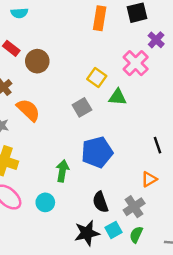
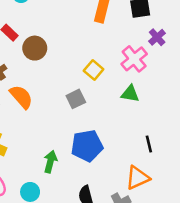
green triangle: (117, 97) -> (130, 94), moved
orange triangle: (149, 179) -> (137, 178), size x1.5

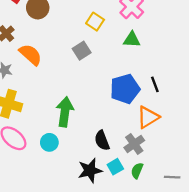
blue pentagon: (87, 146) -> (125, 89), moved
green arrow: (50, 162) -> (65, 112), size x1.4

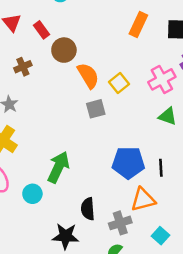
green triangle: (132, 40) -> (168, 116), moved
orange semicircle: (31, 55) -> (88, 76), moved
cyan square: (115, 167) -> (160, 236), moved, turned -35

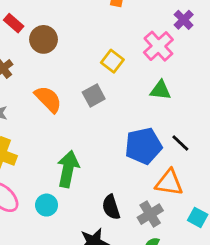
orange semicircle: (88, 76) -> (48, 99), moved
green triangle: (168, 116) -> (160, 90), moved
black line: (161, 168) -> (180, 143), turned -30
orange triangle: (143, 200) -> (169, 183), turned 36

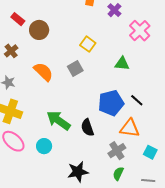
purple cross: (184, 20) -> (114, 10), moved
pink cross: (158, 46) -> (140, 31), moved
green arrow: (68, 169) -> (58, 120), turned -65
black semicircle: (111, 207) -> (87, 128), moved

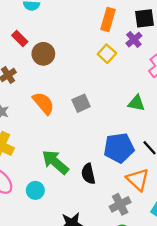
yellow square: (88, 44) -> (107, 54), moved
orange triangle: (130, 128) -> (138, 180), turned 30

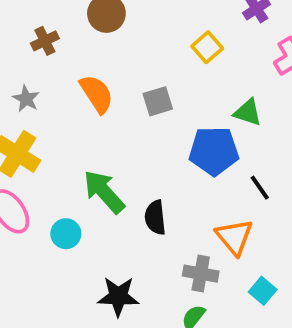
yellow square: (107, 54) -> (207, 47), moved
blue pentagon: (119, 148) -> (214, 151), moved
gray cross: (120, 204) -> (201, 274), turned 30

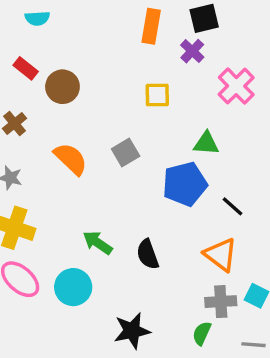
yellow square: (207, 47) -> (157, 95), turned -36
green arrow: (104, 192) -> (98, 243), size x0.7
cyan circle: (66, 234) -> (73, 287), size x1.4
gray cross: (201, 274) -> (221, 302), moved

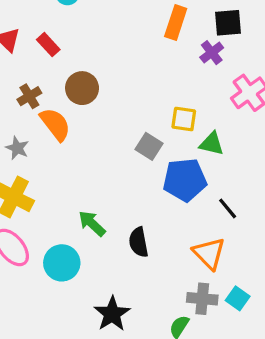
brown circle: (62, 87) -> (82, 88), moved
yellow square: (157, 95) -> (184, 119), moved
gray square: (126, 153) -> (149, 146), moved, turned -36
orange semicircle: (71, 159) -> (55, 124), moved
black star: (132, 331) -> (112, 314), turned -30

